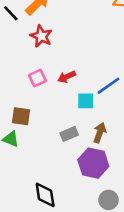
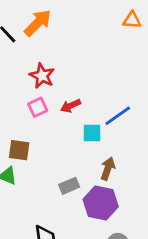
red star: (41, 36) -> (42, 76), moved
gray rectangle: (69, 134) -> (69, 186), moved

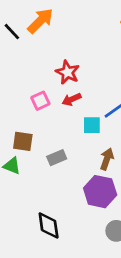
red star: (42, 76) -> (67, 72), moved
gray rectangle: (69, 186) -> (57, 158), moved

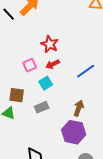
cyan square: (92, 125) -> (46, 83), moved, turned -32

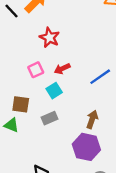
red star: (50, 44) -> (50, 38), moved

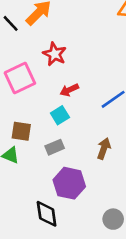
pink square: (36, 70) -> (20, 78), moved, size x1.6
purple hexagon: (86, 147) -> (69, 183), moved

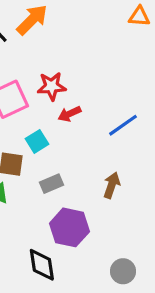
red star: (55, 54) -> (52, 86), moved, turned -30
cyan square: (60, 115) -> (37, 141), moved

